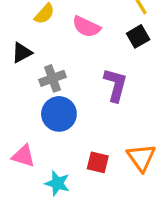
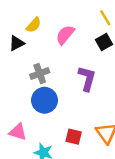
pink semicircle: (86, 27) -> (65, 35), turned 105
black triangle: (22, 53) -> (17, 43), moved

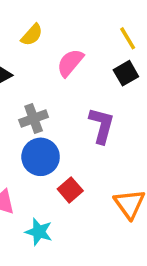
yellow semicircle: (34, 25) -> (32, 35), moved
red square: (74, 137) -> (70, 190), moved, turned 35

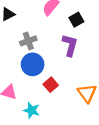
black square: (126, 73) -> (76, 20), moved

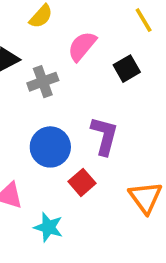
gray cross: (28, 41) -> (43, 82), moved
purple L-shape: (70, 45) -> (104, 136), moved

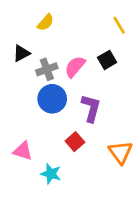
pink semicircle: (82, 46) -> (75, 67), moved
blue circle: (50, 147) -> (52, 99), moved

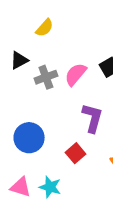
blue circle: (52, 99) -> (29, 138), moved
pink triangle: (23, 151) -> (21, 187), moved

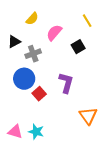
pink semicircle: (76, 74) -> (54, 33), moved
blue circle: (29, 138) -> (24, 79), moved
red square: (76, 153) -> (39, 94), moved

